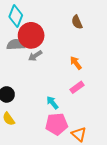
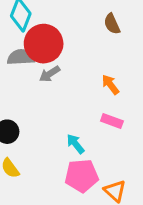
pink rectangle: (77, 87) -> (112, 121), turned 56

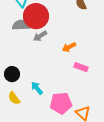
orange arrow: (110, 85) -> (69, 47), moved, turned -80
cyan arrow: (75, 144) -> (37, 88), moved

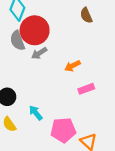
gray semicircle: (21, 25) -> (17, 41), turned -108
pink rectangle: (81, 67) -> (86, 89), turned -40

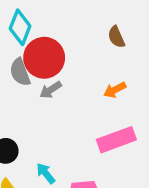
orange arrow: (72, 66) -> (115, 90), moved
pink rectangle: (86, 89) -> (116, 140), size x1.6

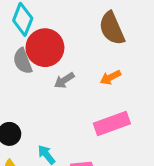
brown semicircle: (116, 37) -> (112, 28), size x1.6
gray arrow: (51, 90) -> (64, 80), moved

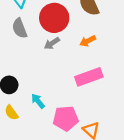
red circle: (45, 48) -> (54, 18), moved

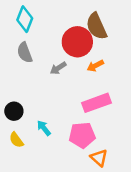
red circle: (54, 18) -> (77, 42), moved
pink pentagon: (66, 118) -> (82, 135), moved

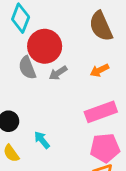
red circle: (77, 42) -> (45, 46), moved
gray semicircle: (25, 53) -> (27, 68), moved
pink pentagon: (82, 135) -> (105, 148), moved

